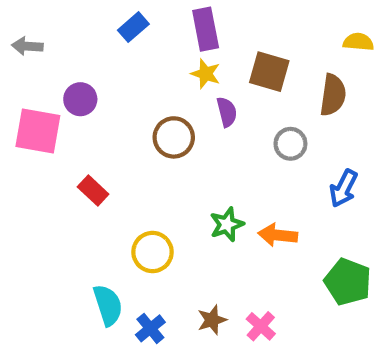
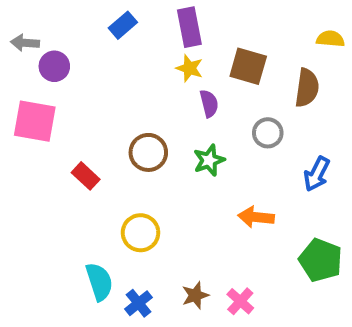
purple circle: (80, 99) -> (54, 66), moved
brown circle: (174, 137) -> (148, 152), moved
green star: (227, 224) -> (209, 160), moved

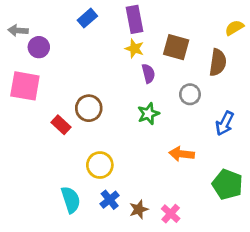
yellow semicircle: (330, 39) -> (234, 28), turned -36
brown circle: (148, 152) -> (89, 108), moved
blue cross: (139, 303) -> (110, 200), moved

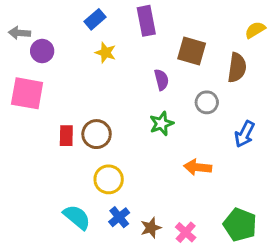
yellow star: (135, 49) -> (106, 53), moved
brown circle: (89, 108) -> (97, 134), moved
red rectangle: (61, 125) -> (66, 136), turned 48
green pentagon: (227, 184) -> (240, 225), moved
cyan semicircle: (71, 200) -> (77, 217), turned -32

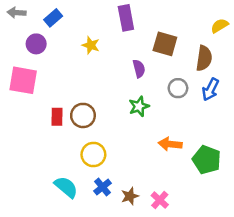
blue rectangle: (95, 19) -> (53, 18), moved
gray arrow: (19, 33) -> (17, 13), moved
blue arrow: (245, 134) -> (211, 89), moved
green pentagon: (240, 225) -> (207, 160), moved

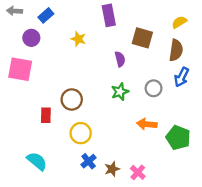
yellow semicircle: (220, 26) -> (179, 22), moved
gray circle: (178, 88) -> (154, 88), moved
red rectangle: (57, 117) -> (46, 115), moved
cyan semicircle: (66, 187) -> (37, 161), moved

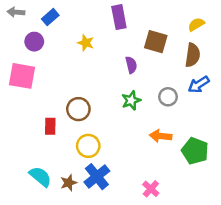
blue arrow: (182, 77) -> (199, 85), turned 30
blue cross: (89, 161) -> (97, 177), size x1.5
brown star: (112, 169) -> (69, 183), moved

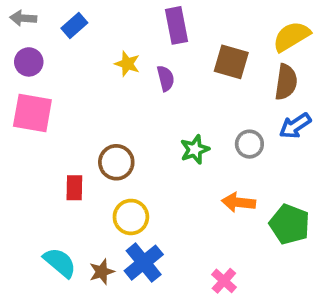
yellow semicircle: (196, 24) -> (291, 36), size x1.5
purple circle: (34, 42) -> (29, 62), moved
purple semicircle: (131, 65) -> (166, 78), moved

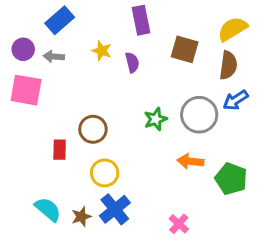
gray arrow: (23, 18) -> (54, 57), moved
blue rectangle: (74, 25) -> (60, 20), size x1.4
gray circle: (249, 144) -> (199, 115), size x1.6

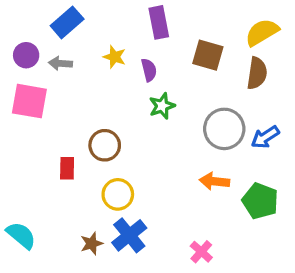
blue arrow: (236, 100) -> (265, 137), moved
green star: (156, 119) -> (162, 106), moved
cyan semicircle: (48, 209) -> (21, 235), moved

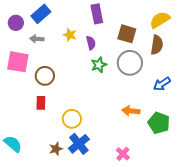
purple circle: (26, 55) -> (16, 23), moved
gray circle: (224, 129) -> (130, 63), moved
brown circle: (105, 145) -> (45, 76), moved

